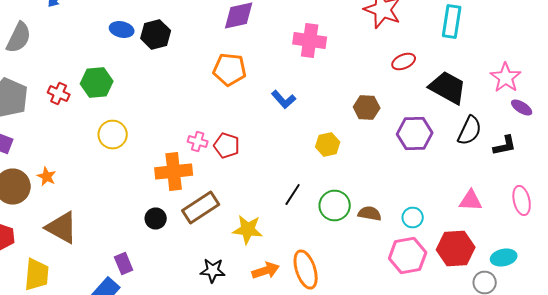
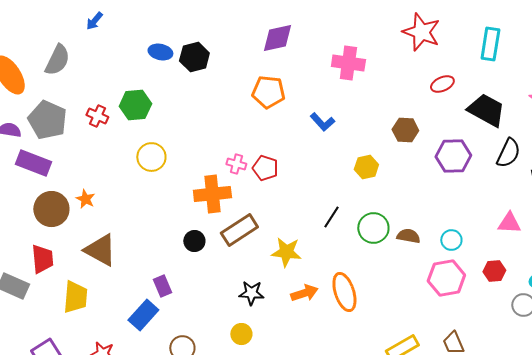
red hexagon: (456, 248) -> (494, 271), size x0.6

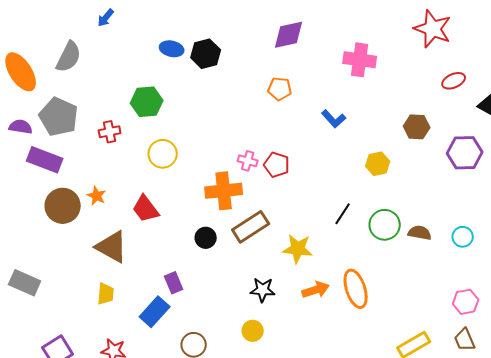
orange pentagon: (268, 92) -> (280, 89), size x0.7
red cross: (97, 116) -> (110, 132), moved, turned -35
red trapezoid: (42, 259) -> (146, 209), moved, turned 148
pink hexagon: (446, 278) -> (466, 302), moved, size x0.7
yellow trapezoid: (75, 297) -> (106, 294), moved, size x0.7

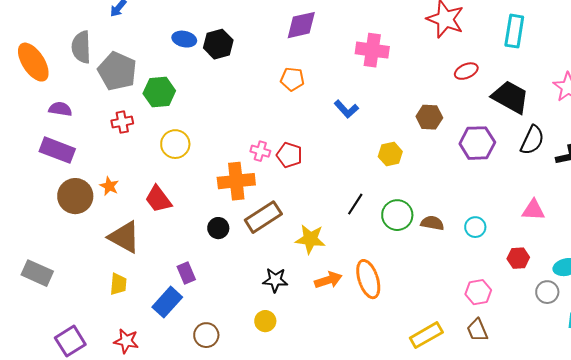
gray semicircle: (69, 57) -> (81, 47), turned 152
gray pentagon: (59, 117) -> (117, 71), moved
purple semicircle: (21, 127) -> (60, 109), moved

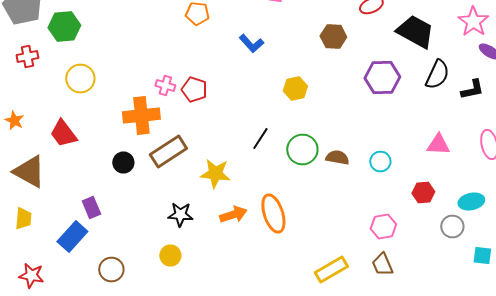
brown hexagon: (429, 117) -> (333, 36), moved

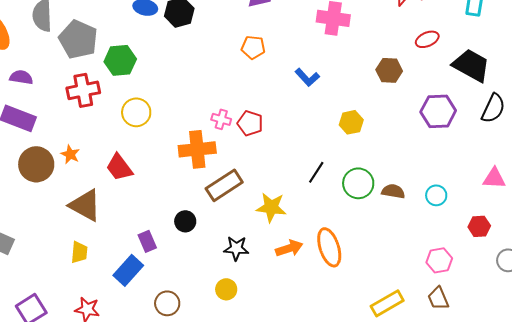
red cross: (27, 56) -> (83, 90), size x1.5
black circle: (123, 162) -> (185, 221), moved

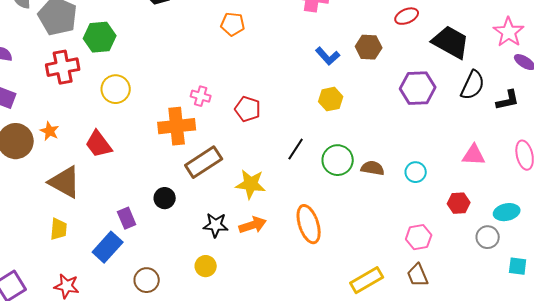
blue L-shape: (307, 77) -> (328, 56), moved
red pentagon: (250, 123) -> (248, 109), moved
orange arrow: (289, 248) -> (253, 225), moved

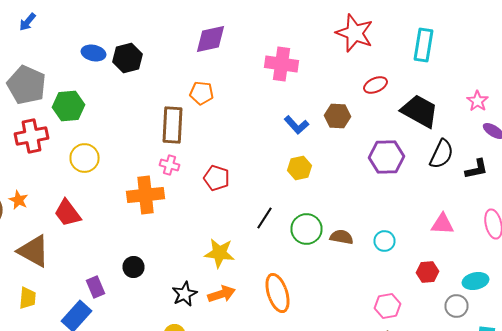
pink star: (509, 32) -> (478, 101), size x0.7
brown rectangle: (204, 162) -> (172, 125), moved, turned -54
black star: (216, 225) -> (184, 294), turned -30

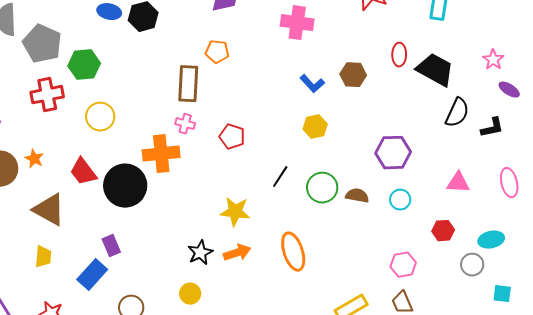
red ellipse: (376, 85) -> (399, 55), moved, turned -65
purple hexagon: (386, 157) -> (393, 153), moved
black circle: (134, 267) -> (125, 186), moved, size x2.0

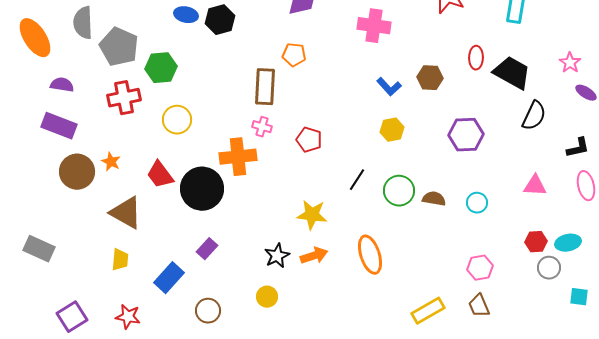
black L-shape: (492, 128) -> (578, 148), moved
purple hexagon: (393, 153) -> (466, 135), moved
red hexagon: (443, 231) -> (536, 242), moved
purple rectangle: (111, 246) -> (207, 249), moved, turned 65

